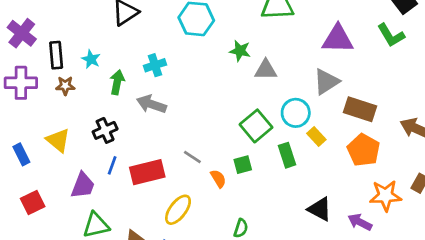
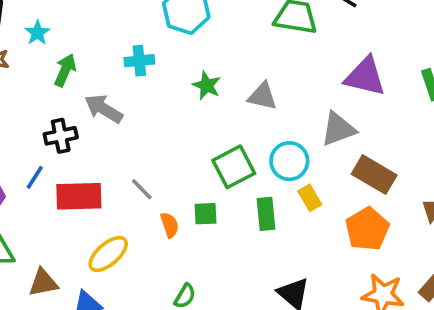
green star: (240, 51) -> (207, 85), moved
cyan cross: (155, 65) -> (139, 61), moved
black cross: (105, 130) -> (61, 136), moved

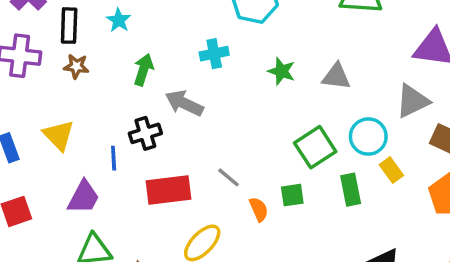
cyan star: (37, 33) -> (119, 20), moved
blue line: (35, 177) -> (114, 158), moved, turned -30

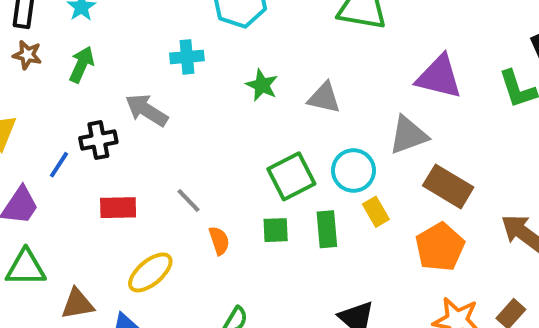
green arrow: (143, 70) -> (82, 65), moved
blue line: (114, 158) -> (59, 165), turned 30
red rectangle: (168, 190) -> (118, 208), size x0.7
green square: (292, 195) -> (276, 230), moved

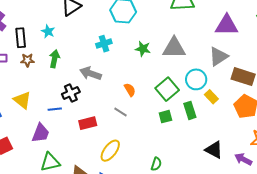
gray triangle: (324, 98) -> (174, 48), size x1.4
blue line: (59, 165) -> (55, 109), turned 64
orange semicircle: (219, 241) -> (130, 90), moved

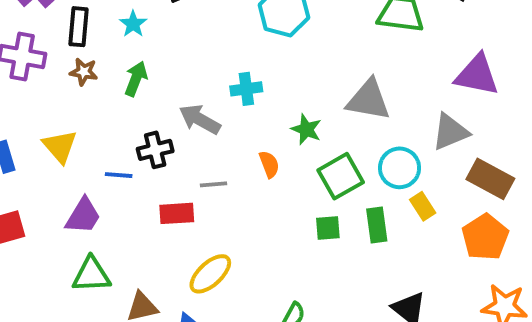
cyan cross: (104, 44) -> (246, 89), moved
green star: (143, 49) -> (306, 129), moved
gray line: (121, 112) -> (214, 184), moved, turned -48

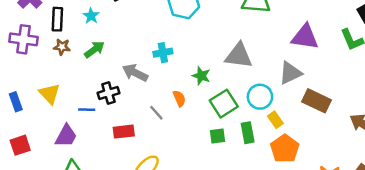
green arrow: (136, 79) -> (94, 50), turned 35
gray line: (214, 184) -> (156, 113), moved, turned 56
orange pentagon: (485, 237) -> (285, 149), moved

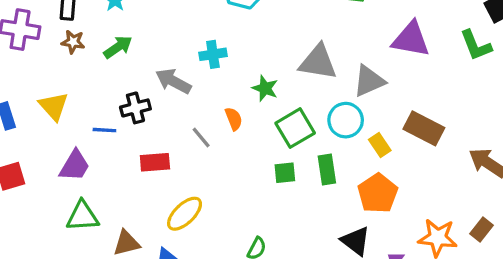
gray triangle: (290, 73) -> (369, 81), moved
yellow rectangle: (275, 120) -> (380, 145), moved

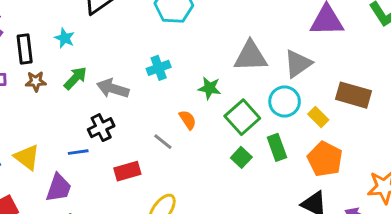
gray arrow: (173, 81) -> (113, 89), moved
yellow triangle: (54, 106) -> (27, 157), moved
green square: (285, 173) -> (241, 157), turned -30

